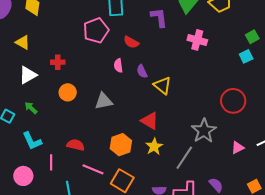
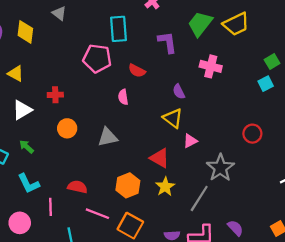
pink pentagon: (96, 30) -> (97, 58), turned 30
purple semicircle: (142, 71) -> (179, 92), moved
red circle: (233, 101) -> (252, 134), size x0.7
pink triangle: (238, 148) -> (190, 141), moved

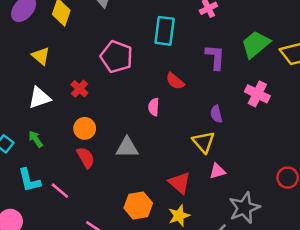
pink pentagon: (97, 58) -> (117, 57), moved
red cross: (55, 95) -> (79, 89), turned 32
red semicircle: (77, 187) -> (86, 158), moved, turned 36
pink line: (50, 207) -> (60, 191), moved, turned -60

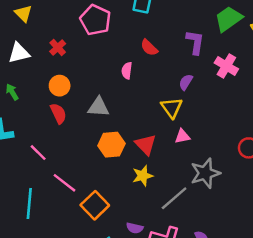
purple L-shape: (215, 57) -> (195, 42), moved
purple semicircle: (216, 114) -> (186, 82), turned 42
pink line: (60, 191) -> (38, 153), moved
orange hexagon: (138, 205) -> (111, 145), moved

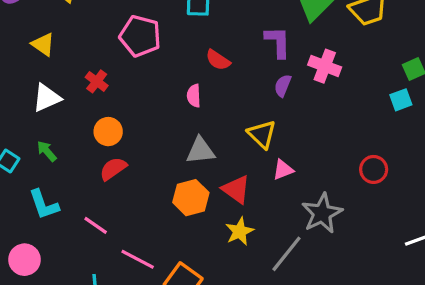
purple semicircle: (186, 82) -> (283, 86), moved
gray triangle: (98, 107) -> (200, 151), moved
red semicircle: (58, 113) -> (113, 169), turned -90

